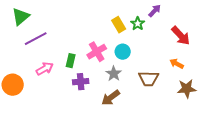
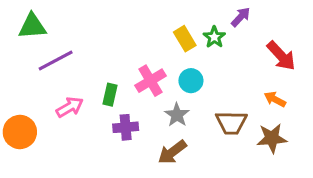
green triangle: (21, 17) -> (32, 26), turned 36
brown star: (187, 89) -> (272, 138), moved

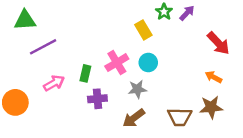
green star: (214, 37) -> (164, 12), moved
gray star: (177, 115) -> (137, 89), turned 30
brown trapezoid: (231, 123) -> (180, 117), moved

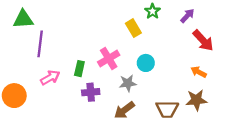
purple arrow: (187, 13) -> (187, 16), moved
purple line: (43, 47) -> (40, 44), turned -55
cyan circle: (148, 63) -> (146, 63), moved

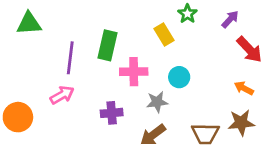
purple line: (40, 44) -> (70, 58), moved
pink cross: (109, 58) -> (134, 72), turned 30
green rectangle: (79, 69) -> (107, 45), moved, size x1.5

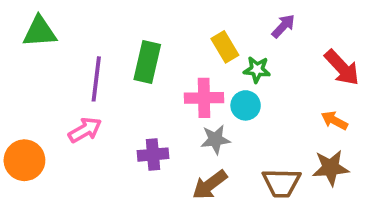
green star: (187, 14) -> (257, 70), moved, turned -30
purple arrow: (230, 19) -> (283, 26), moved
pink cross: (134, 72) -> (204, 98), moved

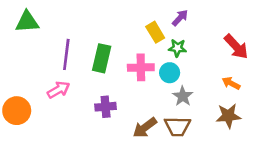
purple arrow: (283, 26) -> (180, 18), moved
green rectangle: (147, 62) -> (102, 58), moved
gray star: (215, 139) -> (183, 96), moved, turned -30
brown trapezoid: (281, 183) -> (177, 126), moved

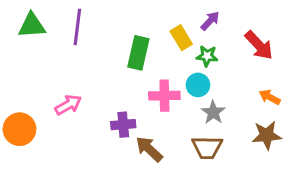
red arrow: (236, 47) -> (259, 45), moved
purple line: (66, 54) -> (77, 27), moved
green rectangle: (102, 58) -> (138, 53), moved
pink cross: (141, 67) -> (164, 96), moved
brown arrow: (145, 128) -> (149, 149), moved, turned 80

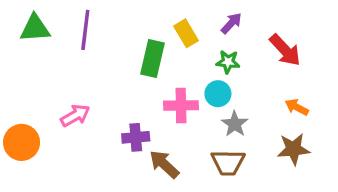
yellow rectangle: (181, 38) -> (186, 33), moved

